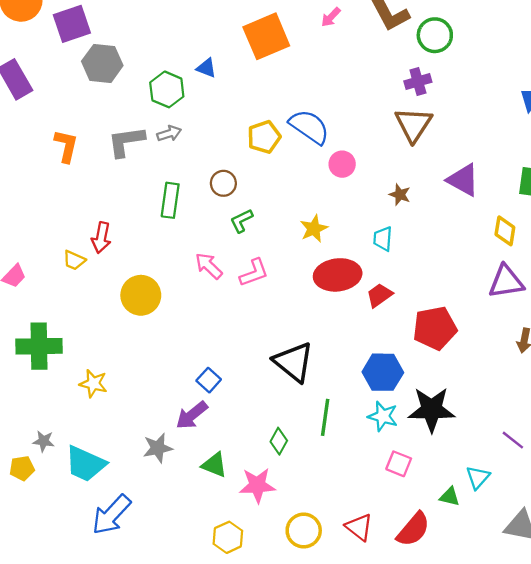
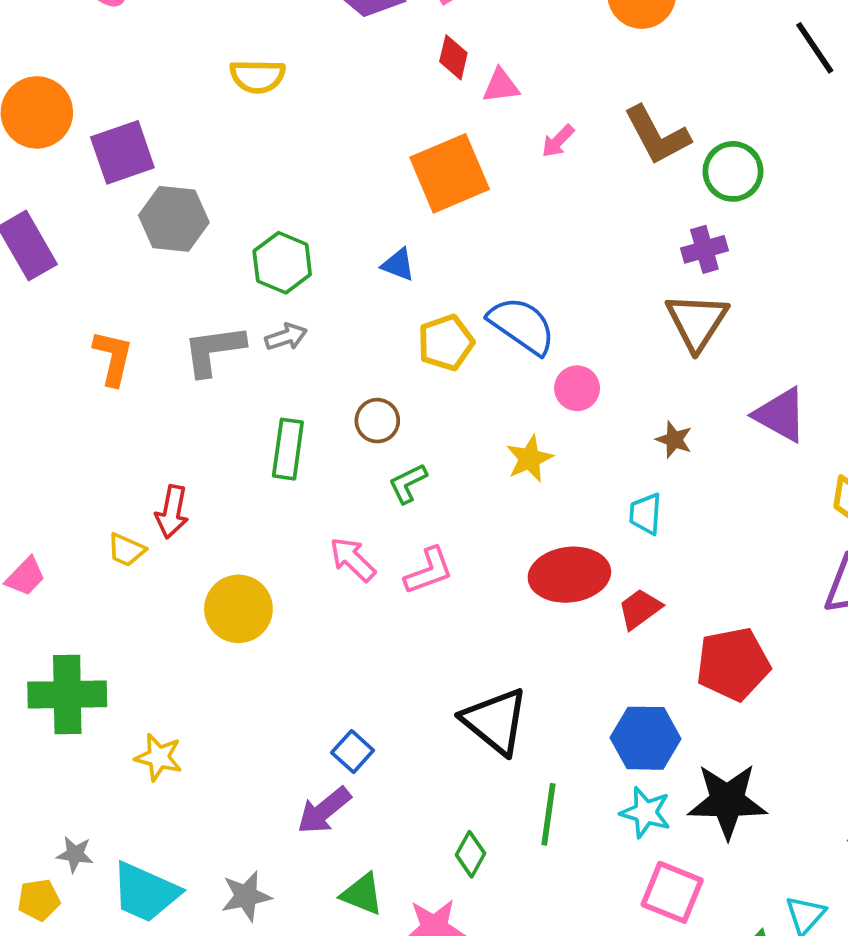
blue triangle: (206, 68) -> (398, 265), moved
yellow star: (314, 229) -> (529, 459), moved
gray star: (158, 448) -> (246, 896), moved
pink square: (399, 464) -> (672, 892), size x1.4

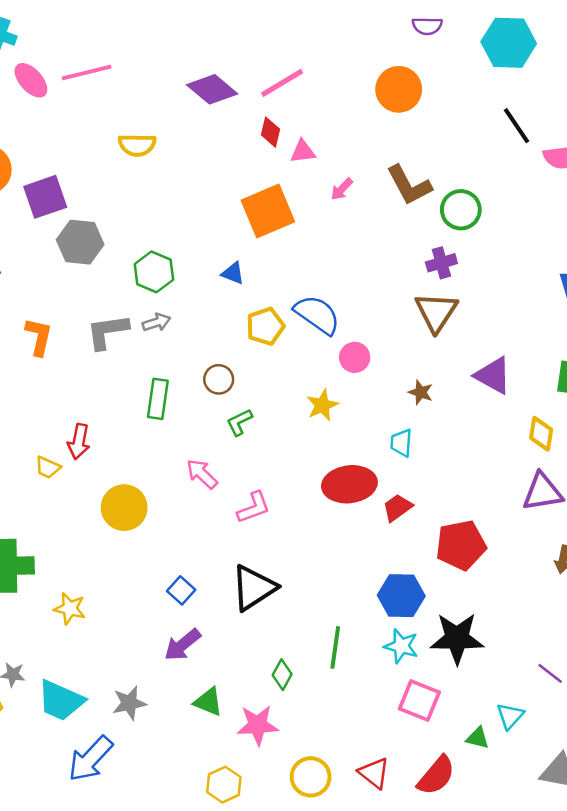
pink L-shape: (429, 571) -> (254, 508), moved
black triangle: (495, 721) -> (254, 588), moved, turned 48
blue square: (353, 752) -> (181, 590), moved

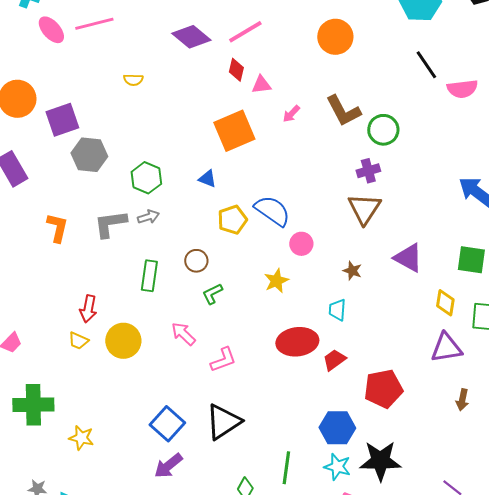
yellow semicircle: (137, 145) -> (133, 80), size x0.7
yellow trapezoid: (48, 467) -> (78, 341), moved
yellow circle: (124, 508) -> (123, 341), moved
blue square: (181, 590) -> (167, 424), size x1.6

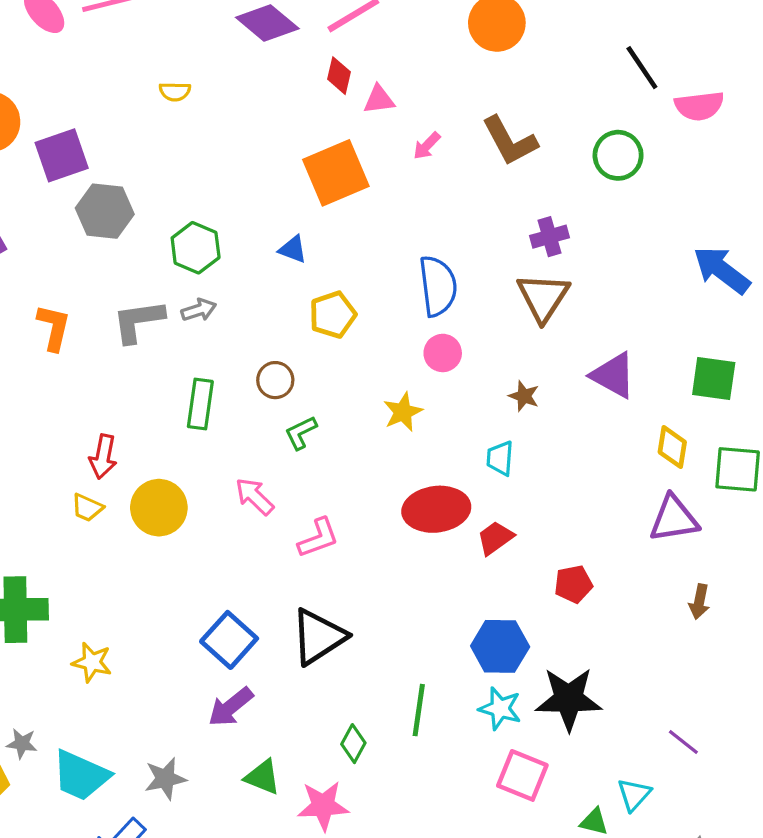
green circle: (383, 130) -> (618, 155), moved
blue semicircle: (272, 211) -> (438, 286), moved, turned 48
red pentagon: (383, 389) -> (573, 584), size x0.6

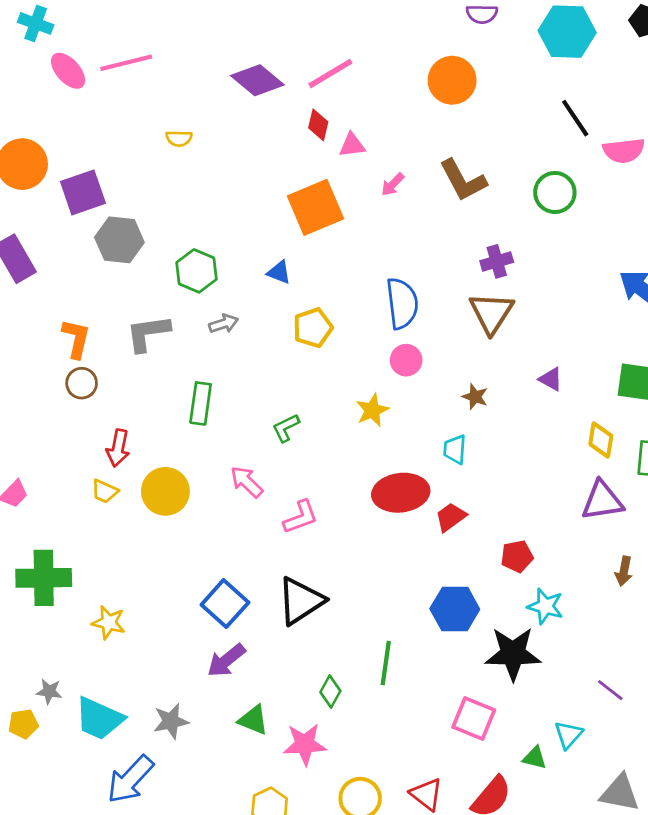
gray arrow: (199, 310) -> (224, 324), moved
purple triangle: (613, 375) -> (551, 379), size x0.6
brown circle: (275, 380) -> (82, 383), moved
cyan star: (500, 708) -> (545, 606), moved

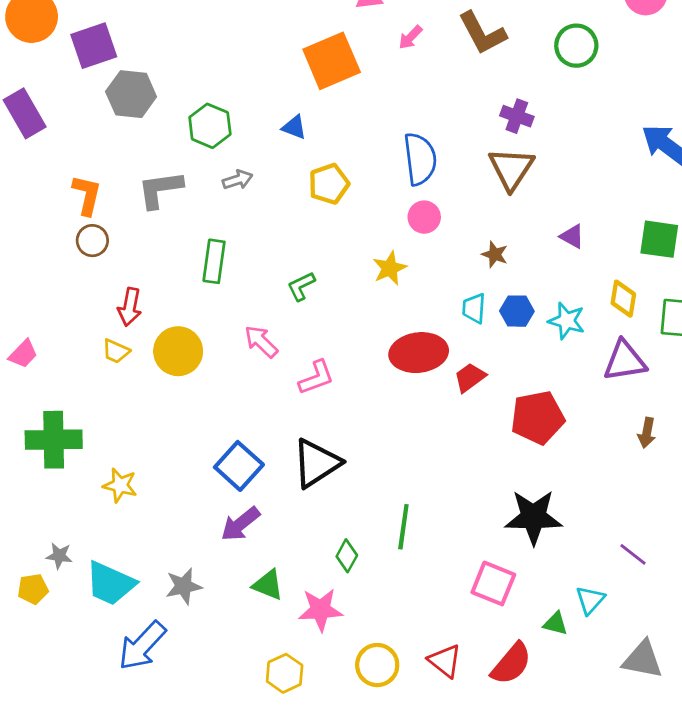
purple cross: (497, 261) -> (517, 116), turned 36
red pentagon: (517, 556) -> (538, 418), size x1.6
cyan star: (545, 606) -> (567, 321), moved
blue hexagon: (455, 609) -> (517, 311), moved, size x0.7

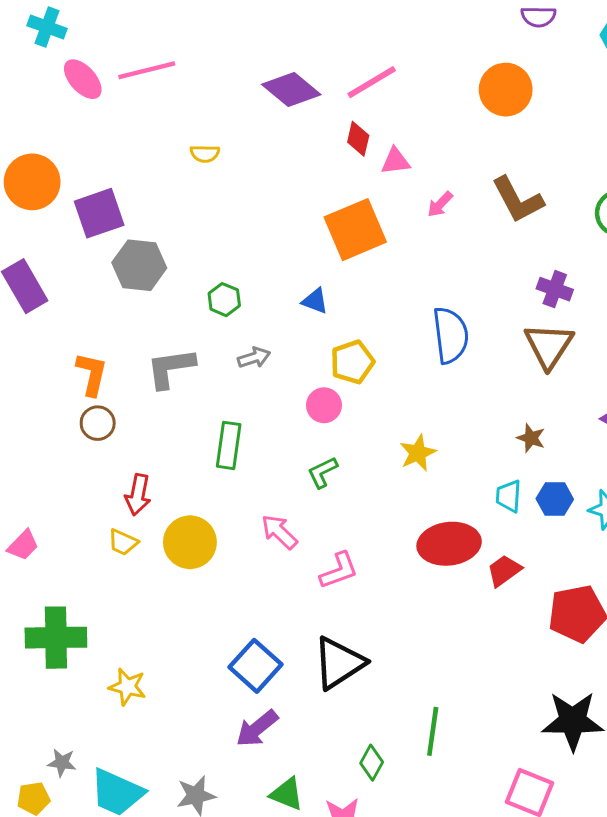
green hexagon: (210, 126) -> (224, 300), size x0.7
pink circle: (424, 217) -> (324, 405), moved

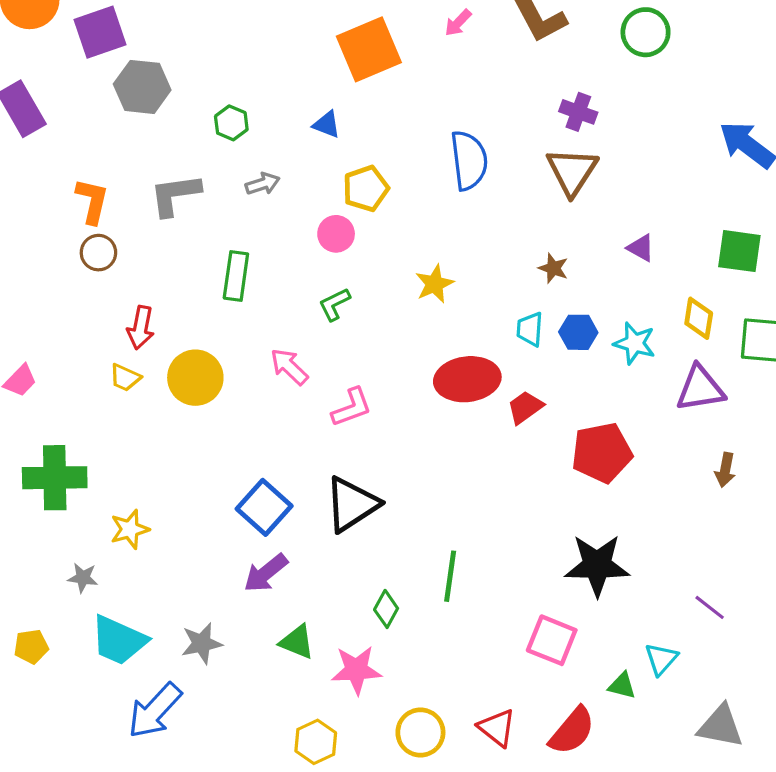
yellow star: (127, 687) -> (130, 529), turned -30
gray star: (62, 763) -> (83, 578), moved

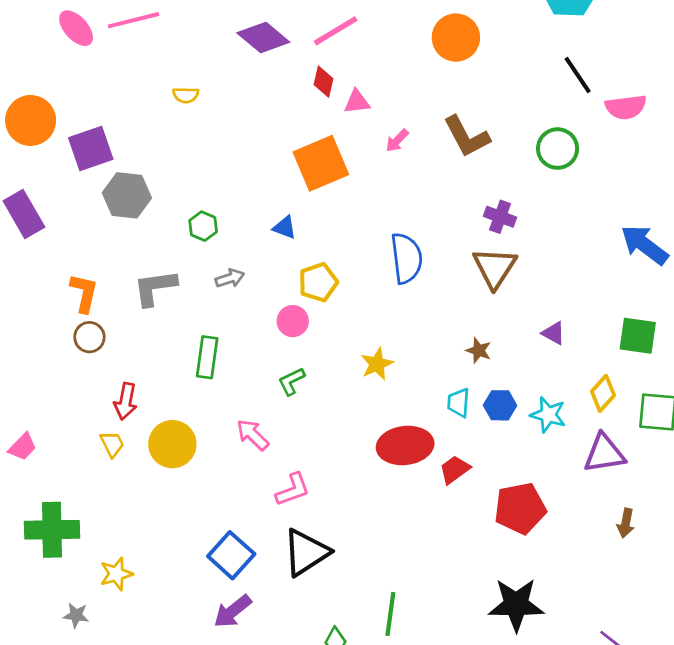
yellow diamond: (699, 318) -> (603, 393), turned 33
yellow trapezoid: (125, 378) -> (112, 444), turned -140
pink L-shape: (352, 407) -> (293, 490), moved

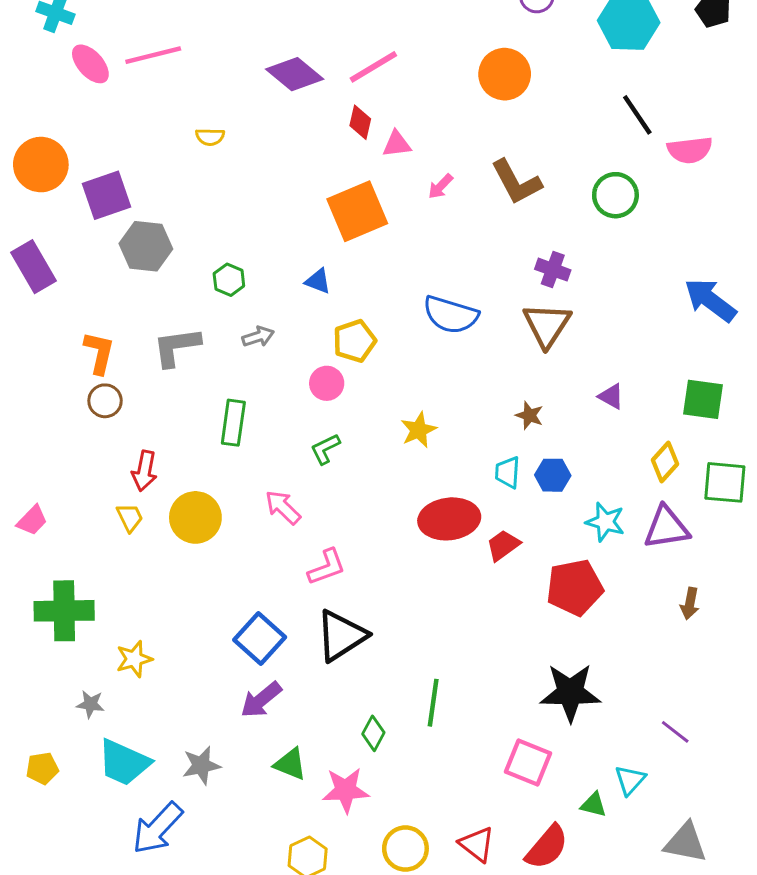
blue semicircle: (406, 258) -> (451, 315), turned 114
cyan star: (548, 415) -> (605, 522), moved

